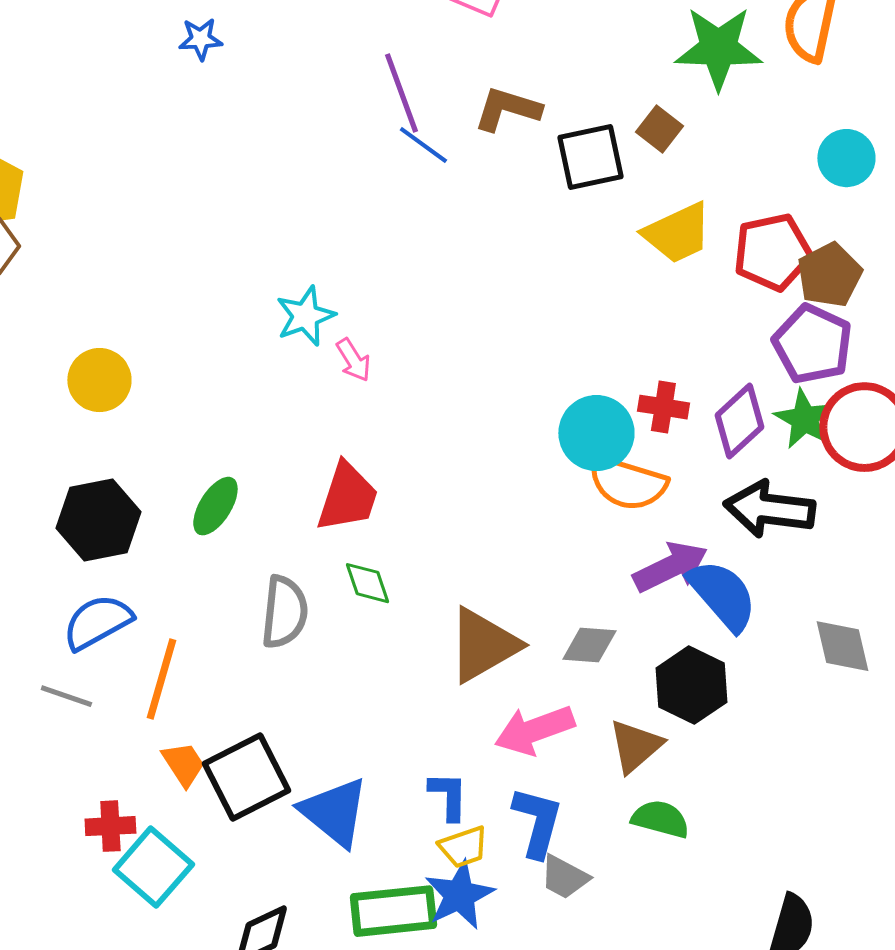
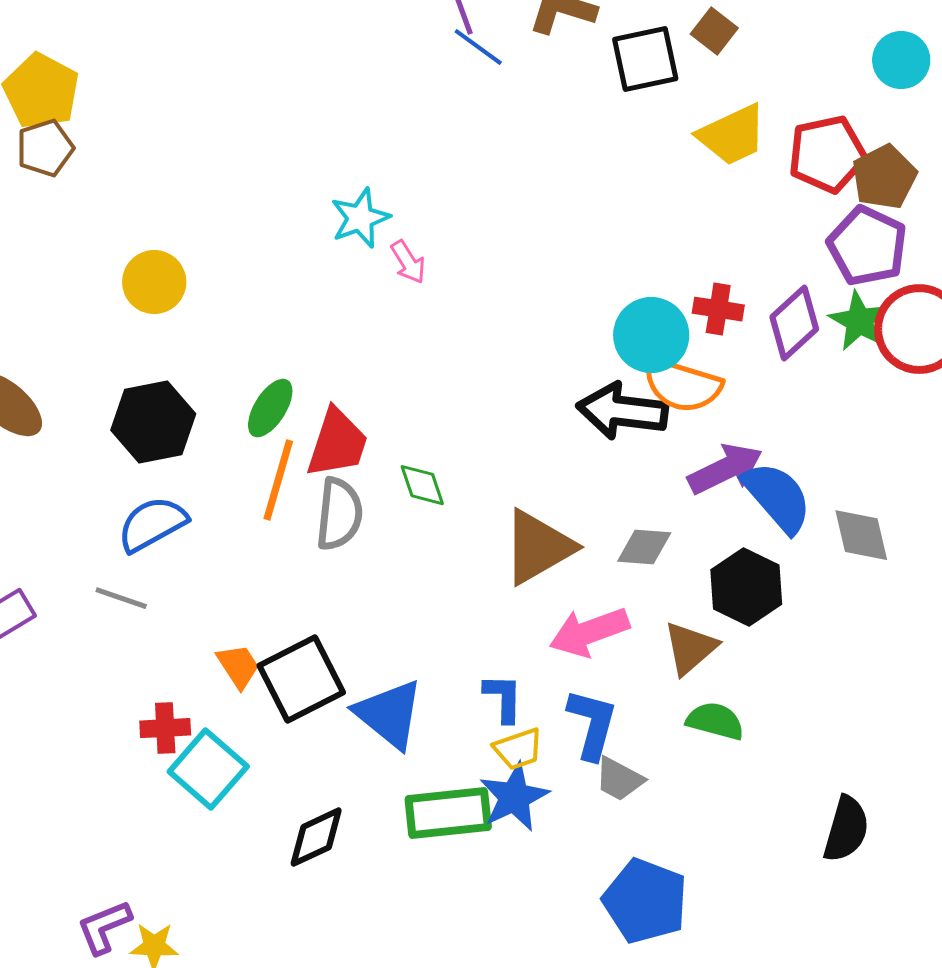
red trapezoid: (347, 497) -> (337, 443), moved
black arrow: (769, 509) -> (622, 411), moved
gray diamond: (842, 646) -> (861, 535), moved
orange line: (161, 679) -> (278, 480), moved

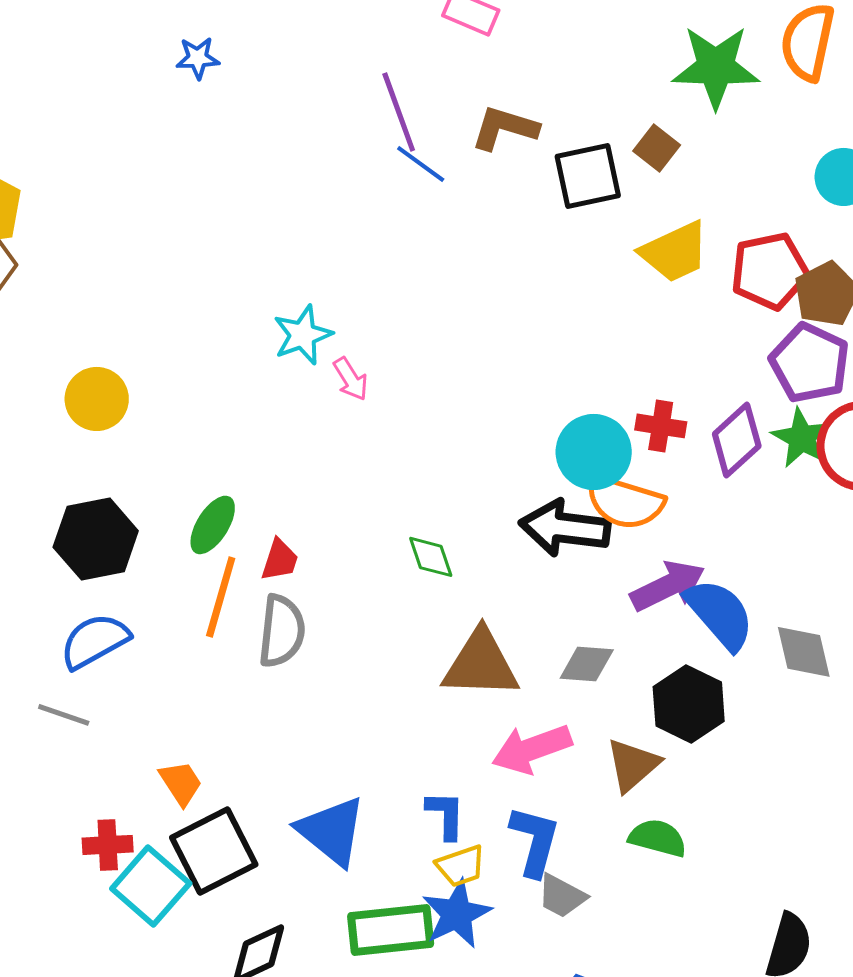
red trapezoid: (337, 443) -> (280, 560), size x0.6
green diamond: (422, 485) -> (431, 557), moved
brown triangle: (538, 547) -> (481, 664), turned 32
black square: (301, 679) -> (214, 851), moved

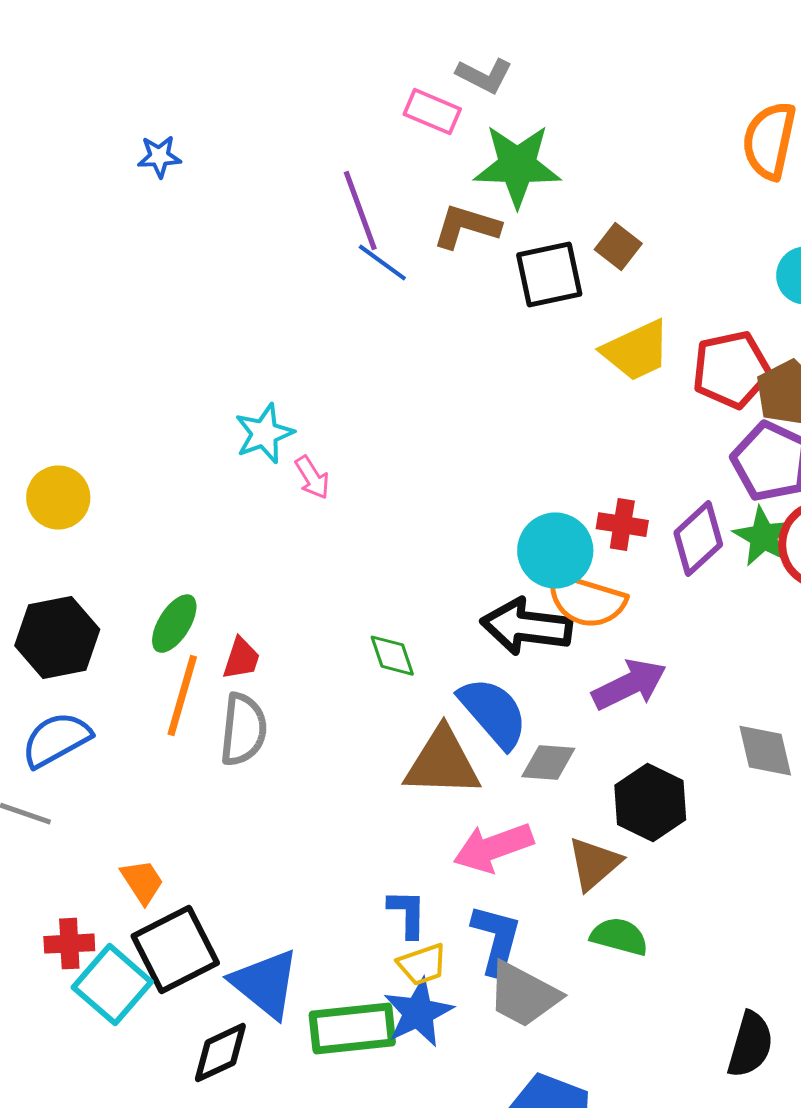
green star: (716, 67) -> (517, 166), moved
blue semicircle: (720, 614) -> (493, 713), moved
blue triangle: (332, 831) -> (265, 984), moved
gray trapezoid: (562, 896) -> (523, 995), size x1.5

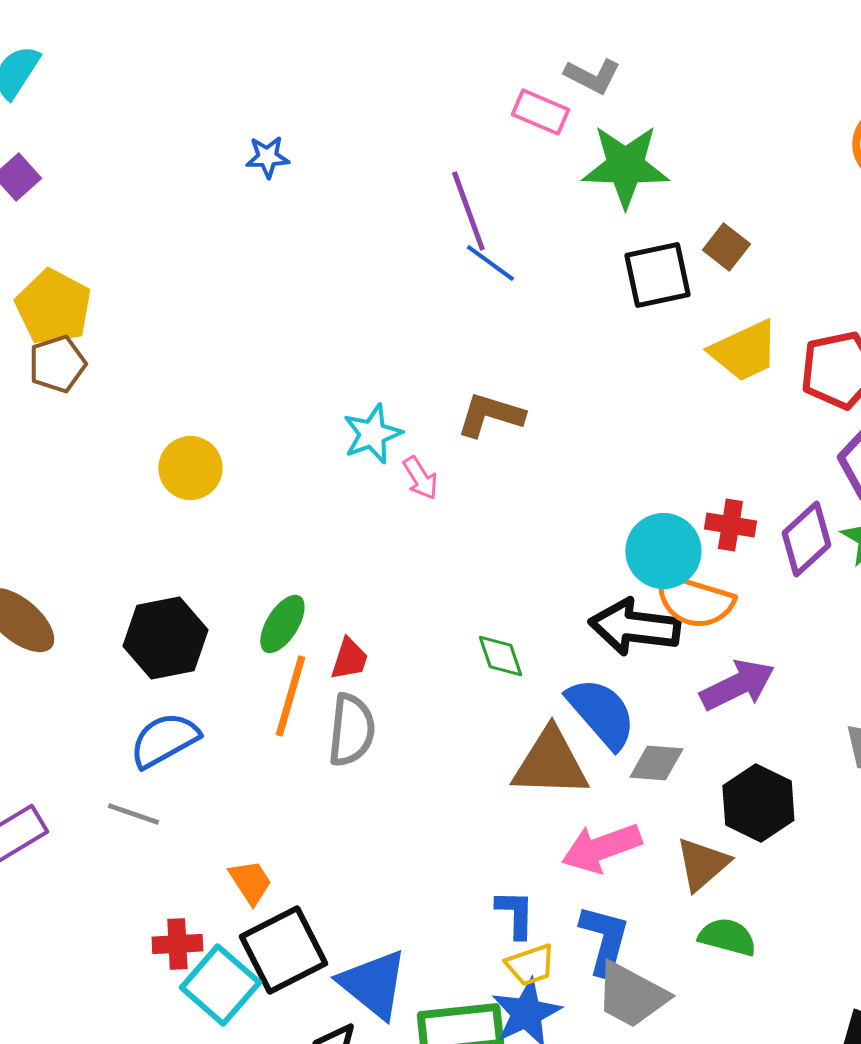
brown L-shape: (466, 227) -> (490, 415), moved
yellow circle: (58, 498) -> (190, 468), moved

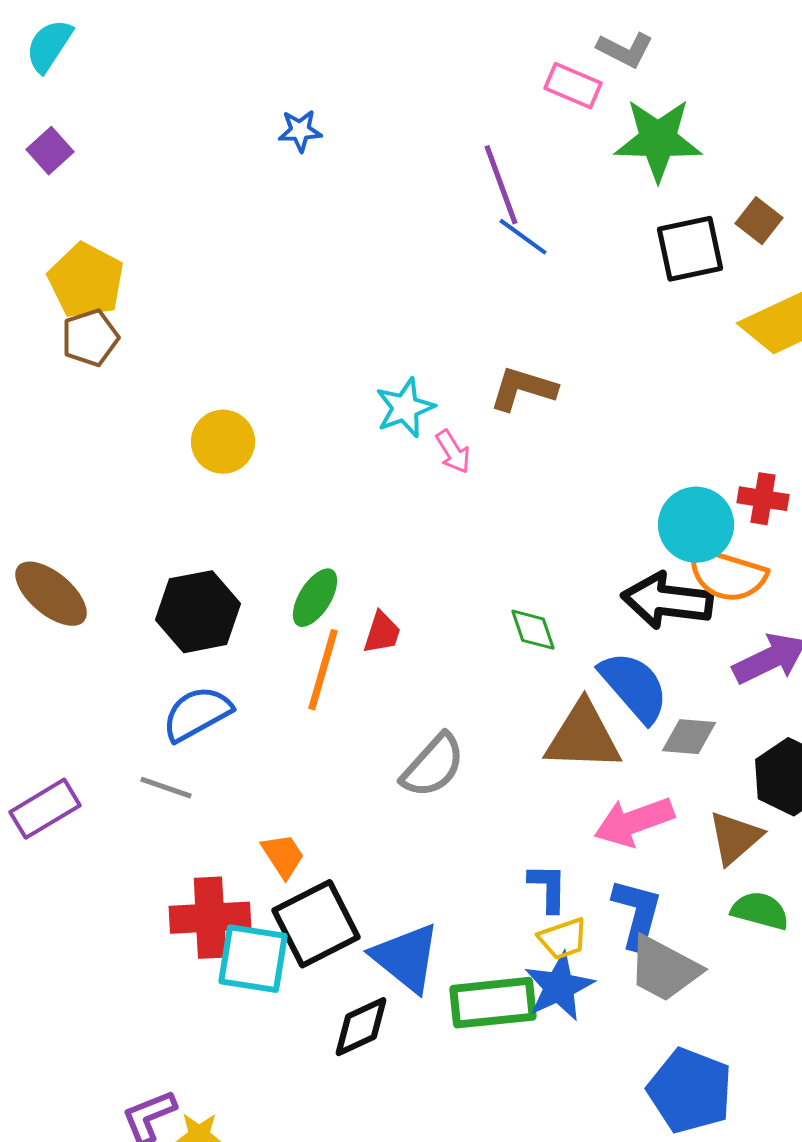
gray semicircle: (351, 730) -> (433, 766), moved, turned 36
red cross: (177, 944) -> (210, 918), size x1.6
cyan square: (220, 985) -> (253, 959), turned -32

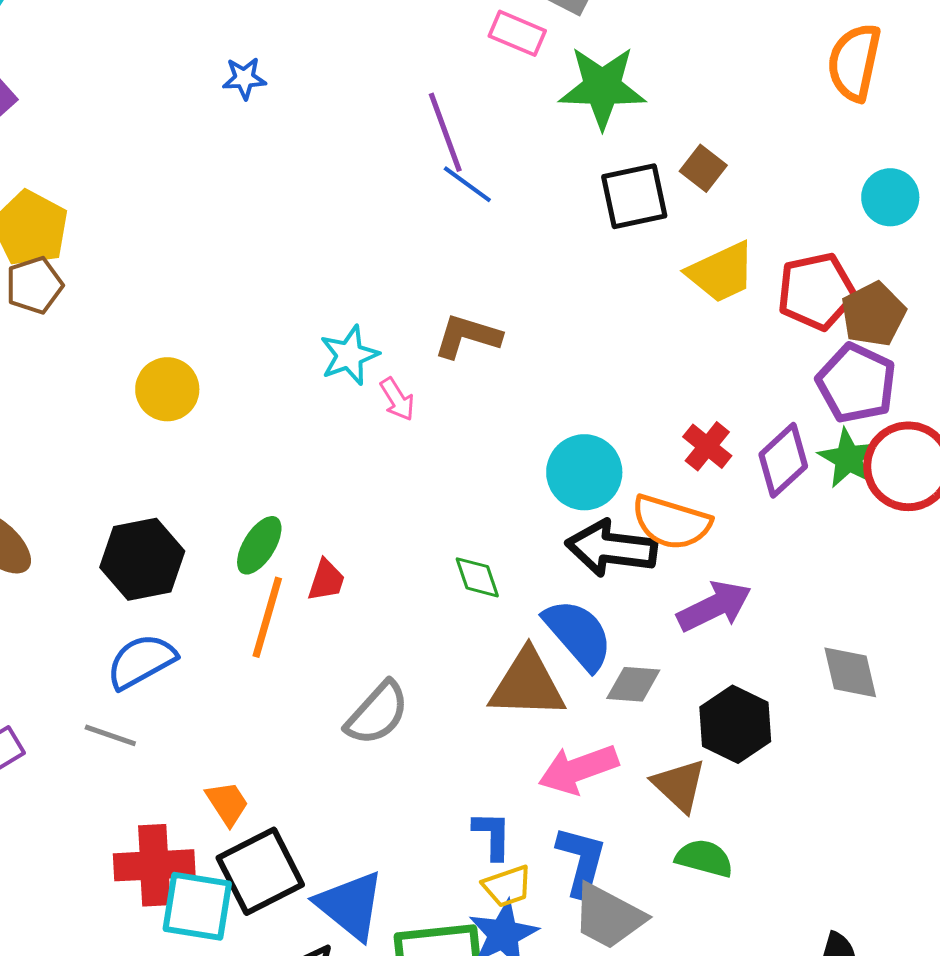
red cross: (763, 499) -> (707, 446), turned 30
cyan circle: (696, 525) -> (584, 472), moved
brown triangle: (735, 838) -> (679, 785), turned -36

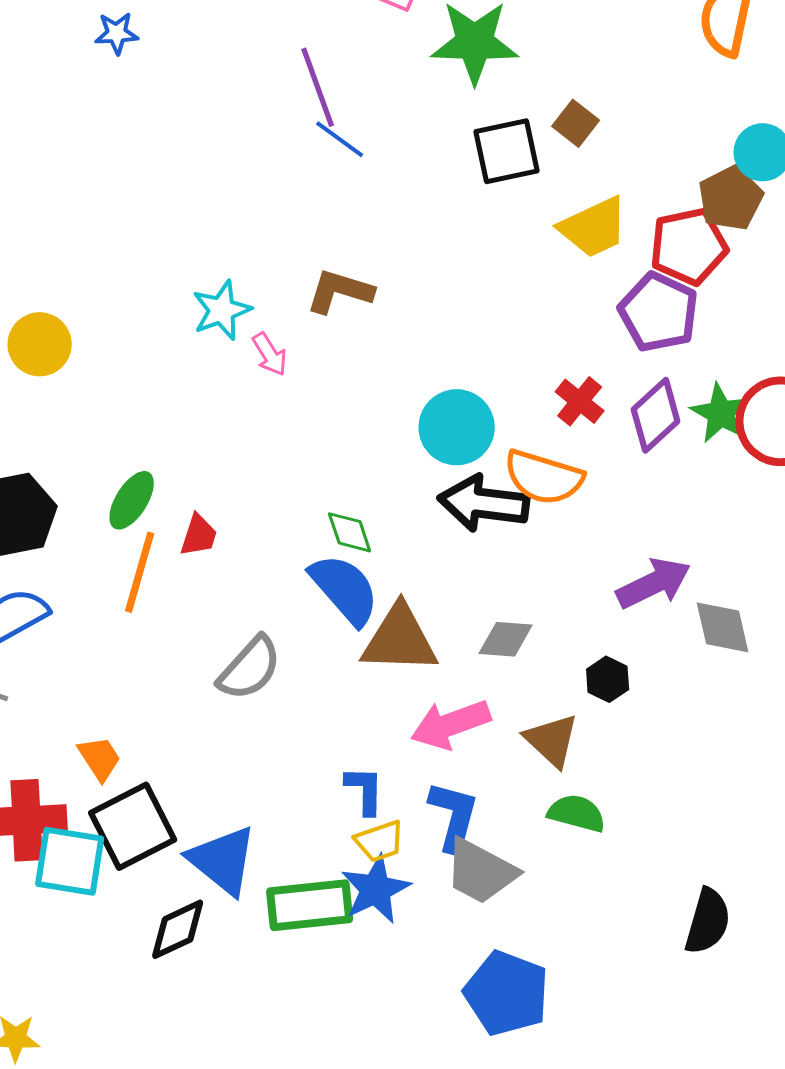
brown pentagon: (873, 314) -> (731, 198), moved
purple pentagon: (856, 383) -> (659, 312), moved
purple arrow: (714, 606) -> (654, 583), moved
blue semicircle: (578, 634) -> (345, 589), moved
black hexagon: (735, 724) -> (608, 679), size x0.6

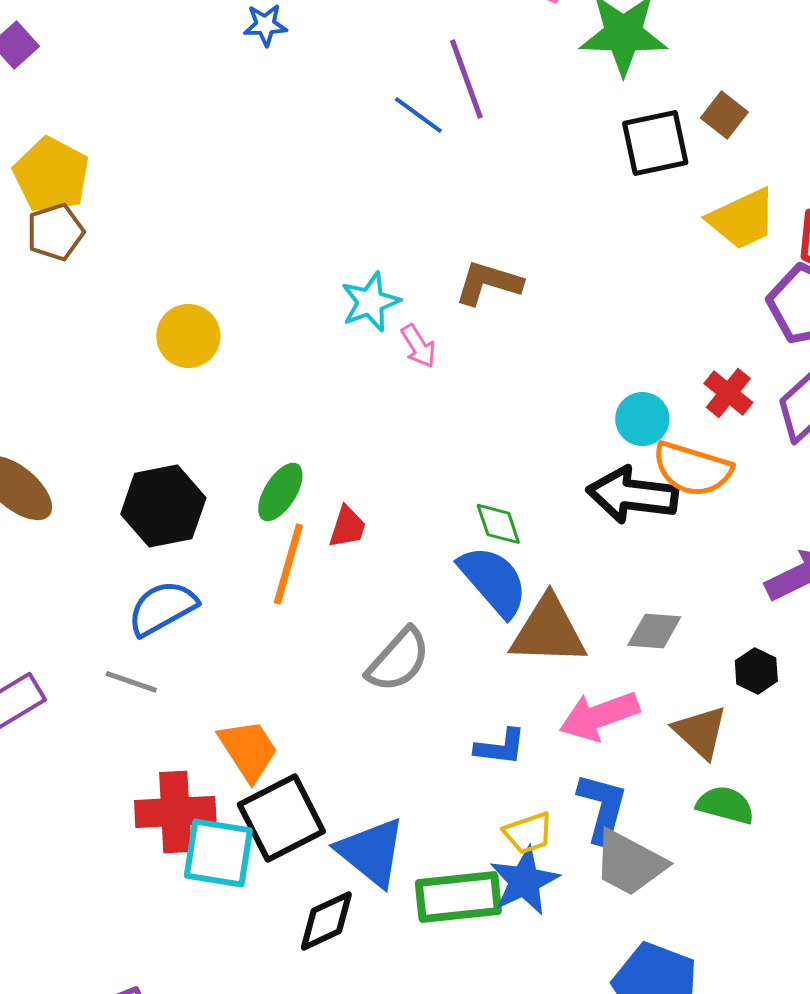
blue line: (340, 139) -> (418, 115), moved
cyan circle: (457, 427) -> (642, 419), moved, size x0.7
orange trapezoid: (100, 758) -> (248, 750), size x1.4
blue L-shape: (365, 790) -> (500, 747), moved, turned 96

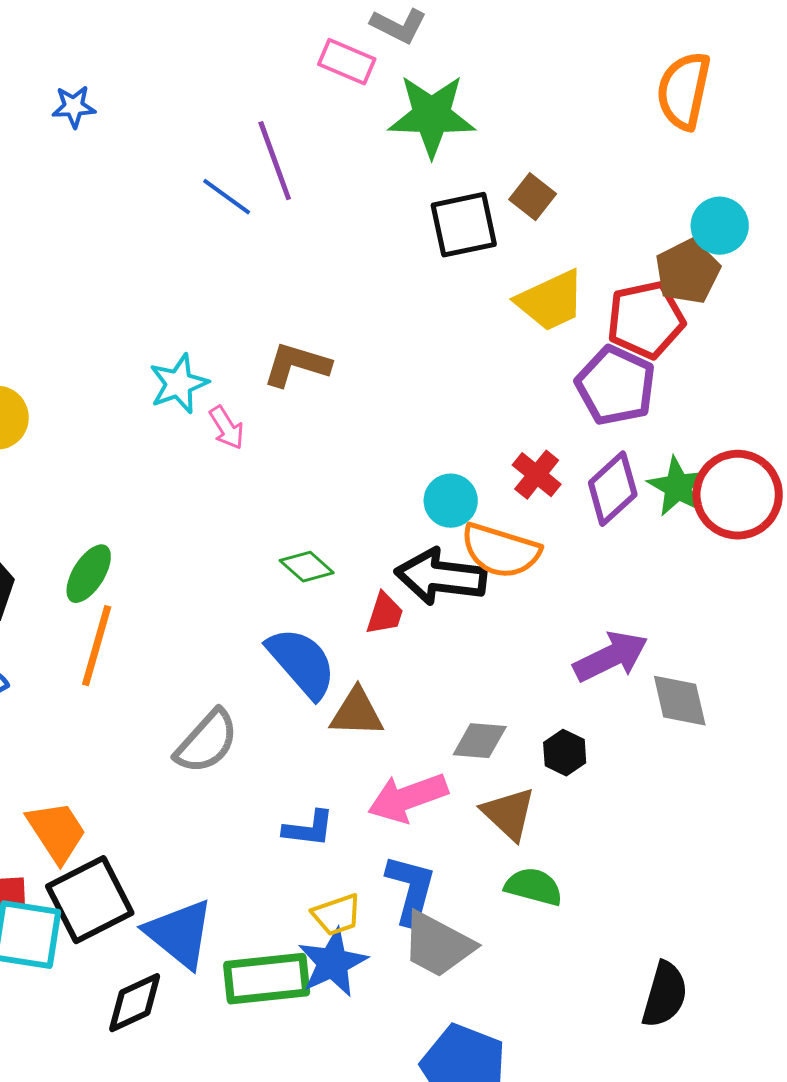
green diamond: (498, 524) -> (307, 567), moved, turned -30
red trapezoid: (347, 527) -> (385, 614), moved
brown triangle: (548, 631) -> (357, 713), size x0.7
gray diamond: (654, 631) -> (480, 741), moved

